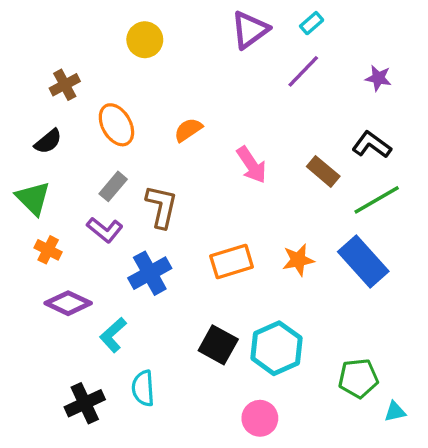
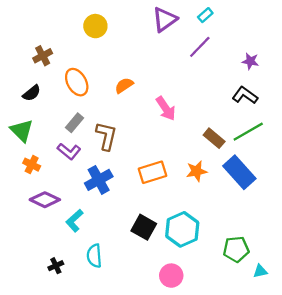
purple star: (378, 78) -> (250, 61), moved
brown rectangle: (323, 171) -> (214, 138), moved
black cross: (85, 403) -> (56, 266), size x0.6

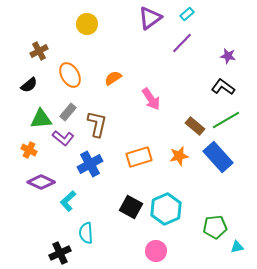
green triangle: (22, 130) -> (41, 119), moved, turned -50
black cross: (56, 266) -> (60, 253), moved, size x1.5

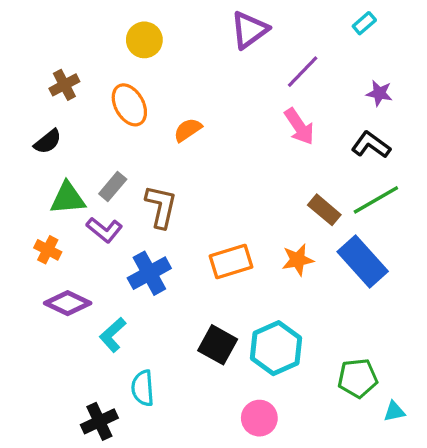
cyan rectangle: (187, 14) -> (364, 23), moved
orange ellipse: (70, 75) -> (129, 105), moved
pink arrow: (151, 99) -> (299, 127), moved

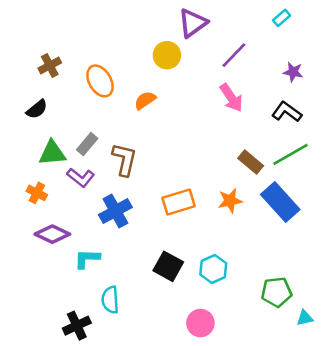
yellow circle: (144, 40) -> (167, 55), moved
cyan L-shape: (113, 335) -> (87, 259), turned 44
cyan hexagon: (276, 348) -> (213, 269), size x0.7

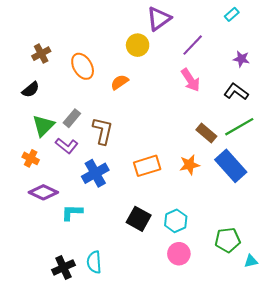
green triangle: (52, 153) -> (43, 126), turned -40
cyan semicircle: (110, 300) -> (94, 262), moved
pink circle: (200, 323) -> (179, 254), moved

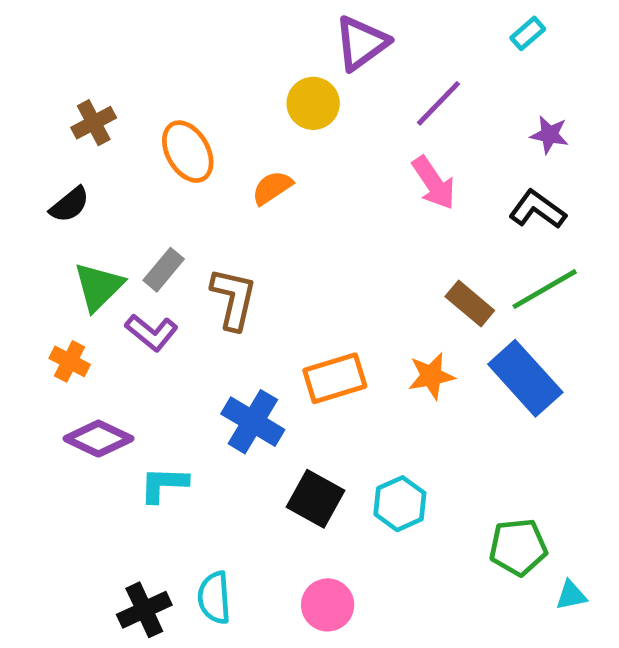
blue cross: (95, 173) -> (253, 422), moved, turned -30
pink circle: (179, 254) -> (328, 605), moved

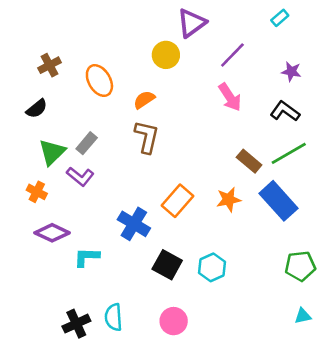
brown L-shape: (234, 299) -> (147, 137), moved
orange rectangle: (335, 378) -> (177, 201), turned -32
green pentagon: (518, 547) -> (300, 266), moved

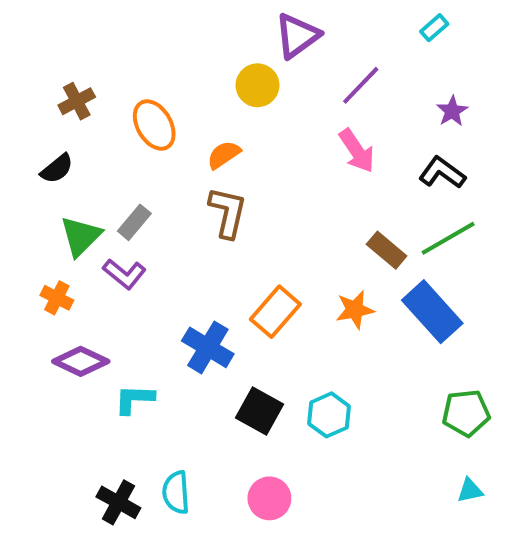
purple star: (291, 72) -> (452, 111), turned 30
black cross: (76, 324) -> (118, 502), turned -36

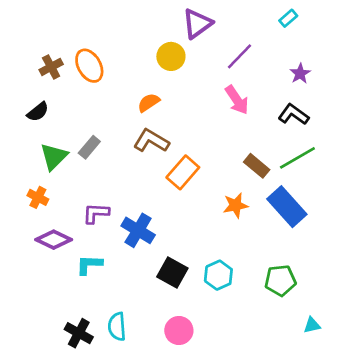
orange ellipse: (154, 125) -> (89, 66), moved
brown L-shape: (228, 212) -> (151, 141), turned -72
purple L-shape: (124, 274) -> (96, 213), moved, turned 144
orange rectangle: (275, 312) -> (183, 172), moved
green pentagon: (466, 413) -> (280, 280), moved

